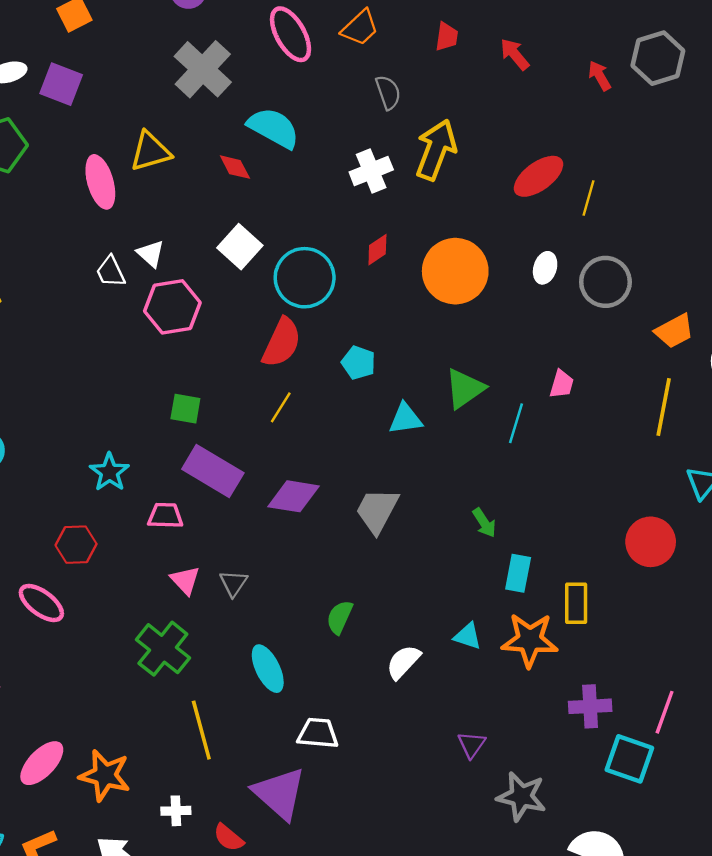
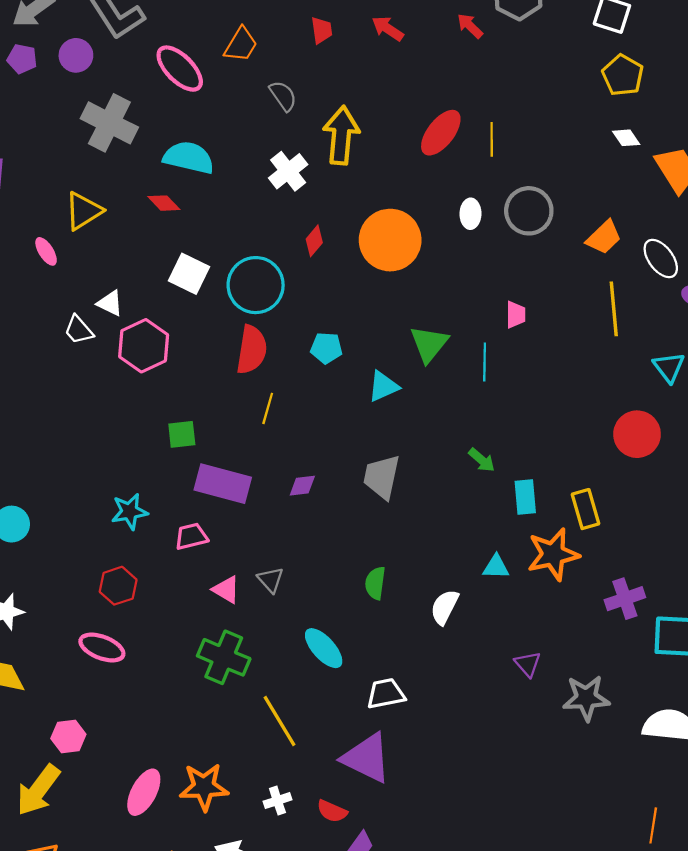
pink ellipse: (100, 182) -> (46, 251), size x0.6
cyan star: (109, 472) -> (130, 512), turned -30
purple diamond: (294, 496) -> (302, 486), size x0.6

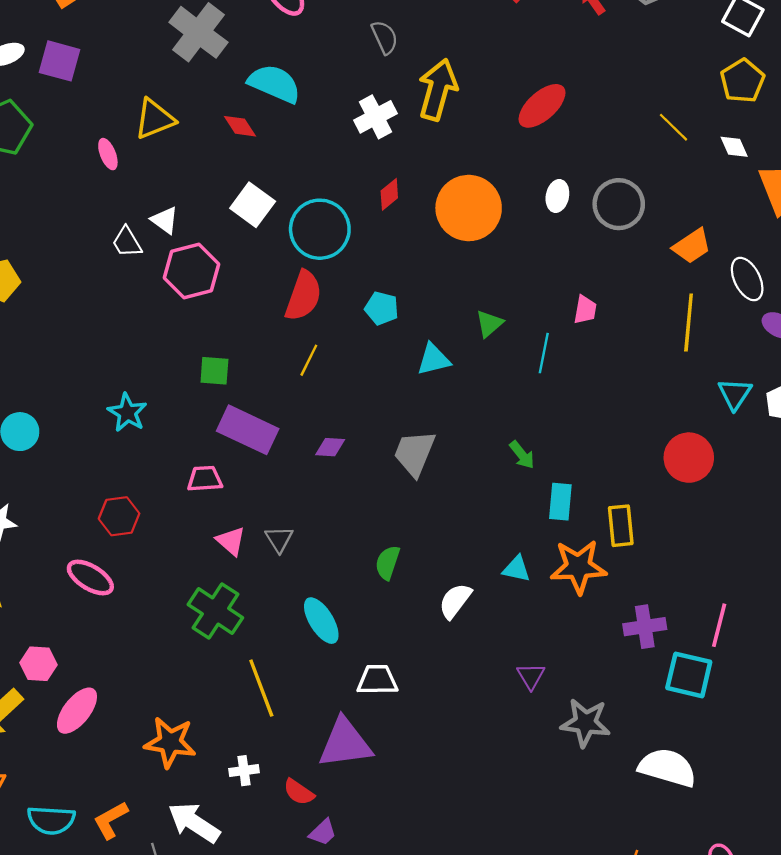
yellow line: (492, 139) -> (673, 127), moved, turned -56
green triangle: (429, 344) -> (489, 324), size x0.7
cyan star: (130, 512) -> (127, 413), moved, turned 30
purple triangle: (367, 758) -> (345, 743), turned -44
pink ellipse: (144, 792) -> (77, 711), moved

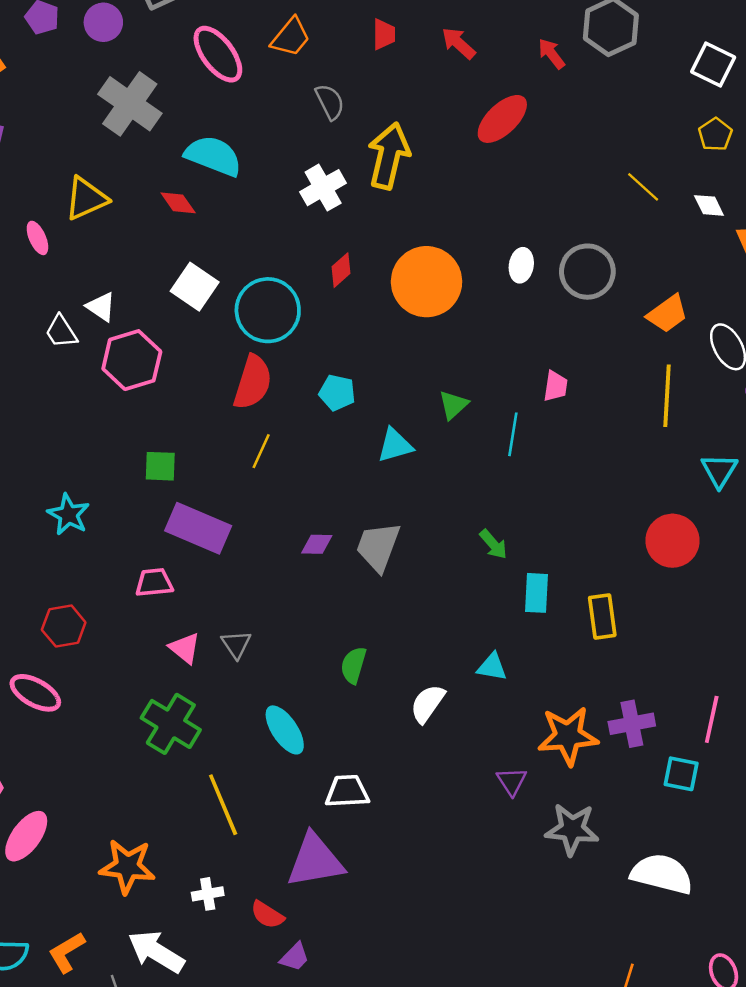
yellow pentagon: (743, 81) -> (715, 134), size x0.7
red ellipse: (542, 106) -> (502, 119), moved
purple diamond: (330, 447) -> (317, 544), moved
orange star: (578, 567) -> (568, 736), moved
cyan square: (689, 675) -> (681, 774), size x0.7

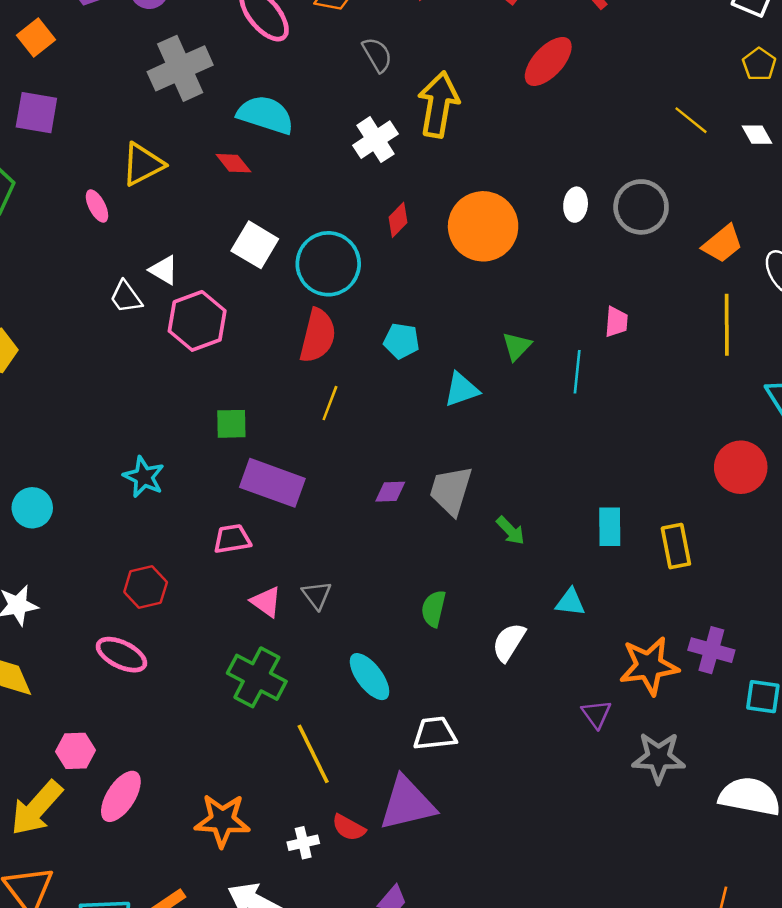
gray cross: (130, 104) -> (180, 68), turned 34
green arrow: (493, 544) -> (511, 531), moved
purple cross: (632, 724) -> (711, 650), turned 30
red semicircle: (267, 915) -> (349, 828), moved

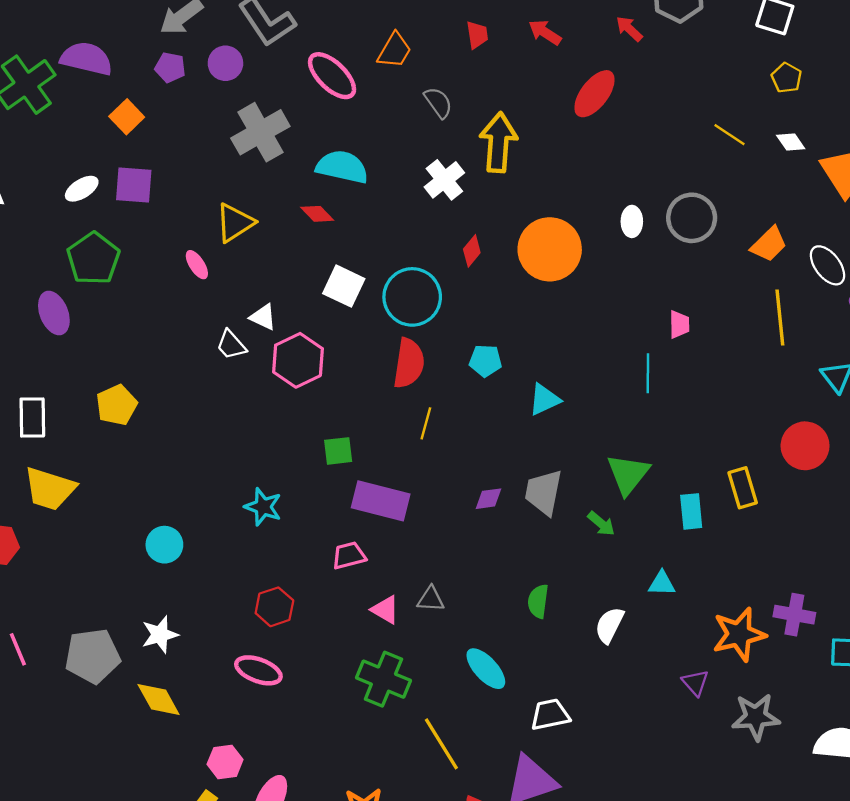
green triangle: (517, 346) -> (628, 474), moved, size x1.6
yellow rectangle: (676, 546) -> (743, 488), moved
gray triangle: (317, 595) -> (431, 599), turned -44

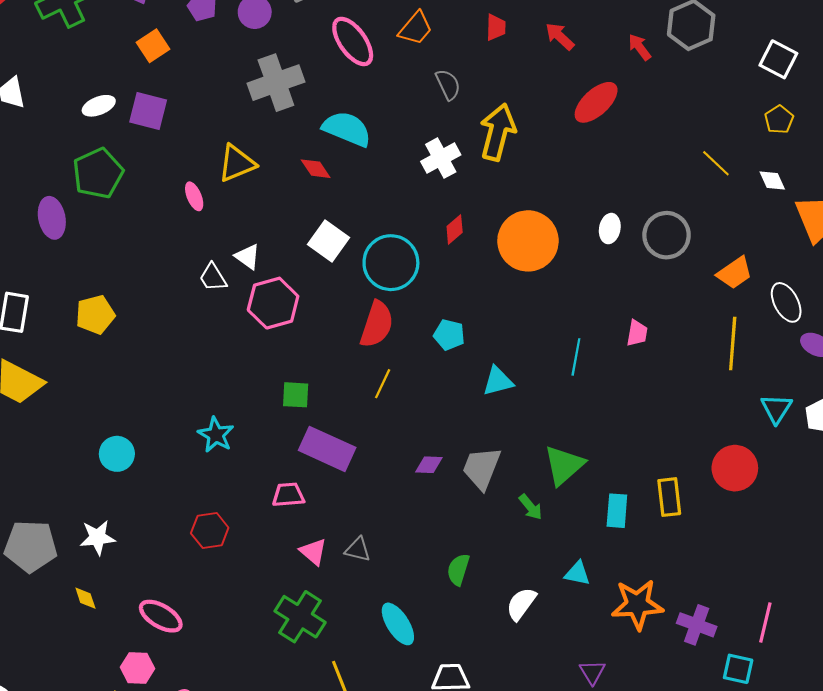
cyan line: (648, 373) -> (576, 357), moved
orange star: (739, 634) -> (637, 604), moved
pink ellipse: (258, 670) -> (161, 616), moved
yellow diamond: (159, 699) -> (85, 598), size x0.6

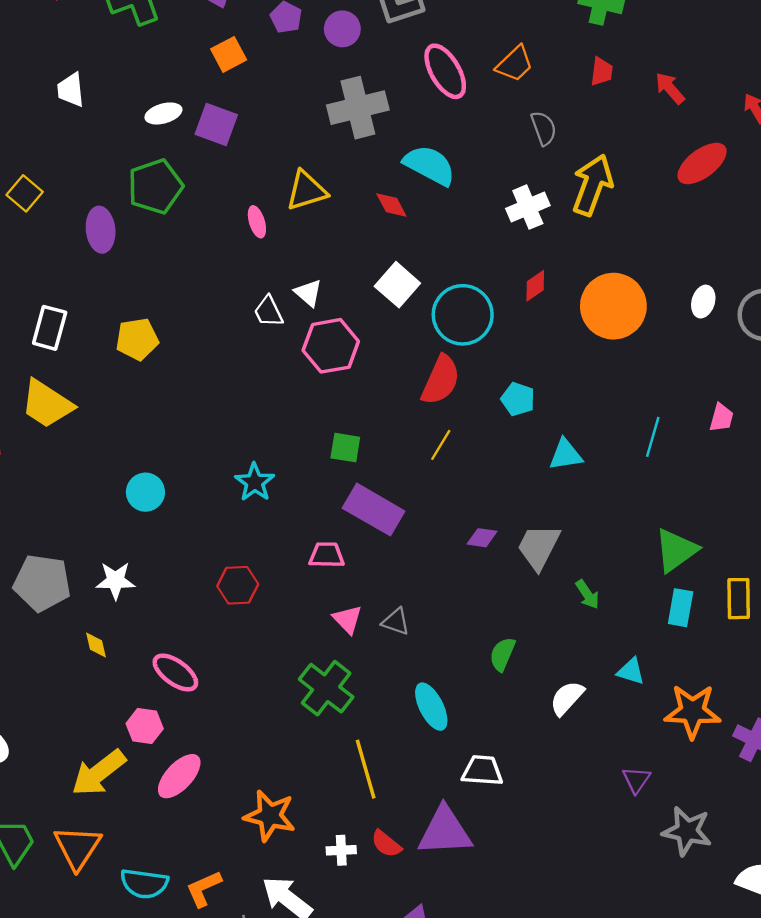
green triangle: (564, 465) -> (676, 550), moved

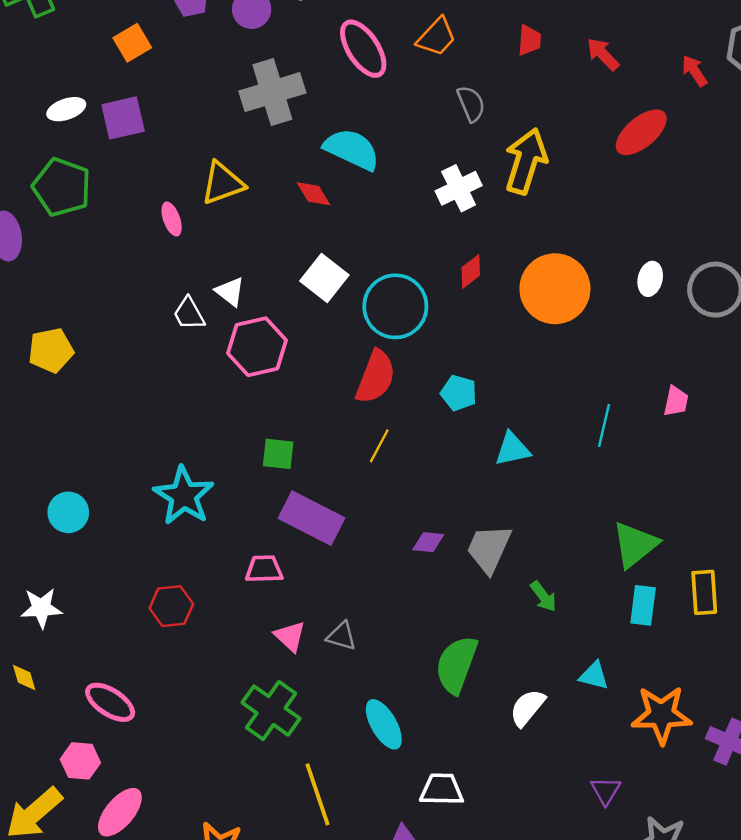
purple square: (216, 124) -> (123, 118), turned -30
green pentagon: (155, 186) -> (62, 187), turned -30
cyan star: (255, 482) -> (184, 496), size x1.4
green semicircle: (502, 654) -> (456, 665), size x1.6

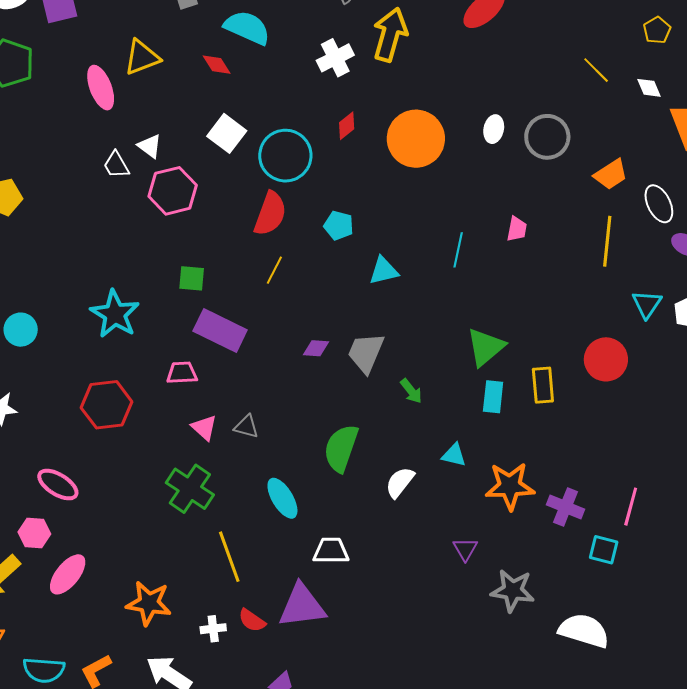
pink ellipse: (172, 219) -> (101, 88), size x1.6
red hexagon: (171, 606) -> (107, 405), size x1.4

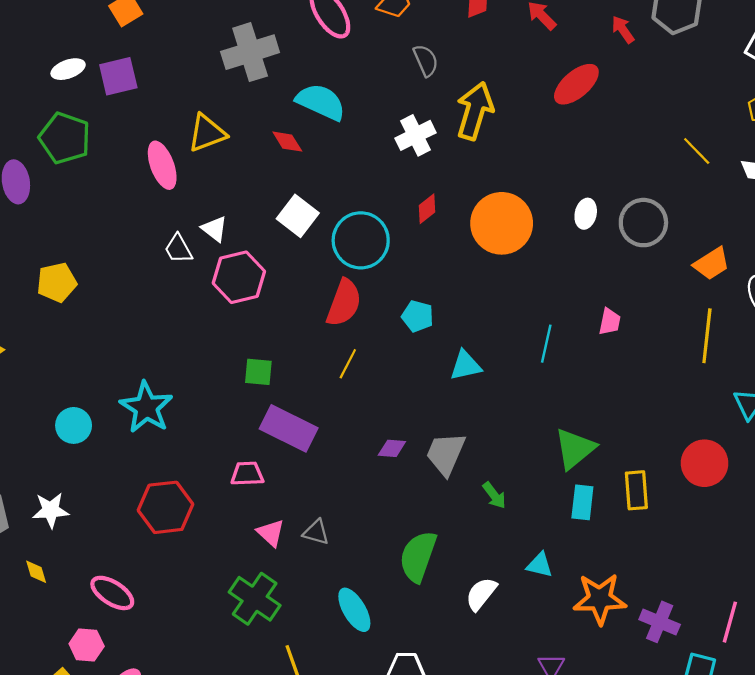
cyan star: (115, 314) -> (146, 407), moved

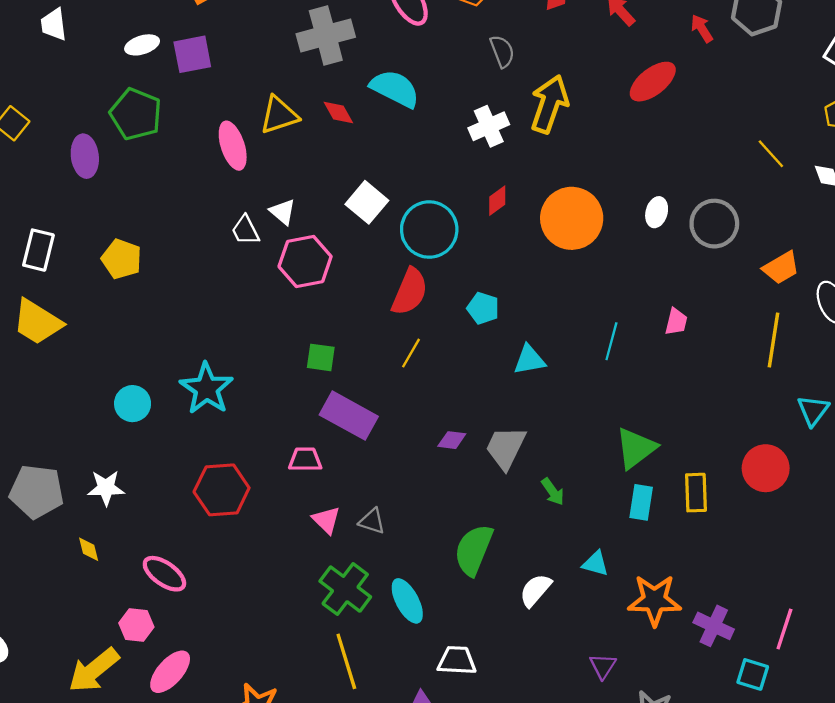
red diamond: (287, 142) -> (338, 112), moved
yellow pentagon: (57, 282) -> (122, 259), turned 30
green cross: (255, 599) -> (345, 589), moved

